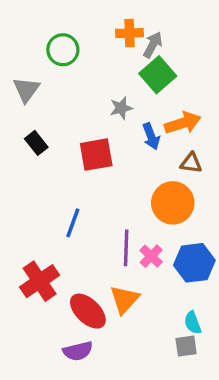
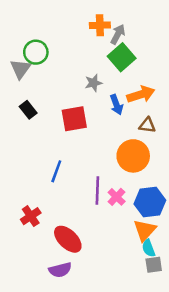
green circle: (63, 50) -> (36, 52), moved
red cross: (40, 281) -> (31, 216), size x0.7
orange triangle: (124, 299) -> (145, 230), moved
gray square: (186, 346) -> (154, 265), moved

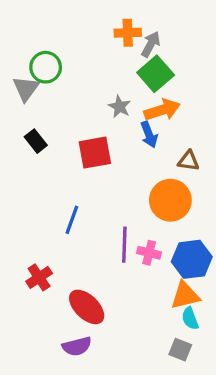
gray star: (93, 83) -> (119, 107), turned -30
orange arrow: (141, 94) -> (162, 110), moved
pink cross: (117, 197) -> (149, 253), turned -30
orange triangle: (145, 230) -> (185, 295), turned 35
gray square: (154, 265) -> (180, 350), moved, turned 30

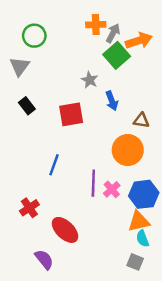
green circle: (46, 67) -> (34, 36), moved
orange arrow: (162, 110) -> (139, 41), moved
pink cross: (149, 253) -> (112, 189), turned 35
purple semicircle: (77, 346) -> (44, 259), moved, turned -115

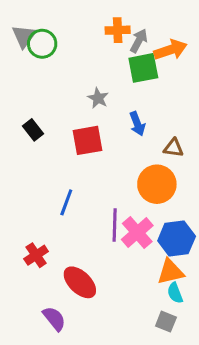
green square: (117, 55) -> (143, 68), turned 30
gray triangle: (20, 66) -> (24, 36), moved
gray star: (90, 80) -> (98, 98), moved
pink cross: (112, 189) -> (137, 233), size x1.5

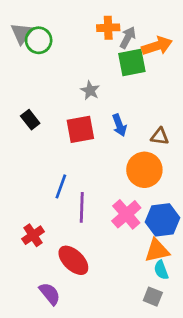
blue arrow: (137, 124) -> (119, 125), moved
purple line: (115, 225) -> (82, 207), moved

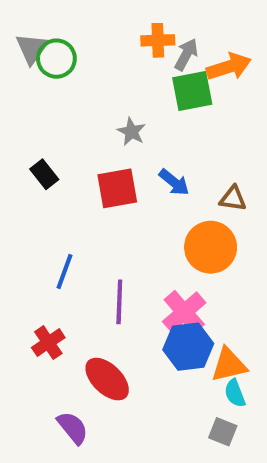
blue arrow: (119, 125) -> (174, 182), turned -30
blue line: (61, 186) -> (65, 272), moved
blue hexagon: (163, 220) -> (188, 347), moved

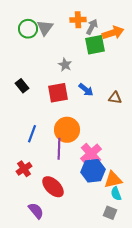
gray triangle: (32, 48) -> (45, 28), moved
orange circle: (211, 247) -> (67, 130), moved

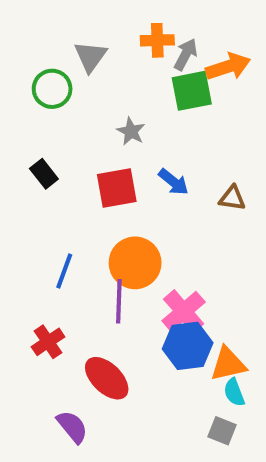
green circle: (28, 29) -> (52, 89), moved

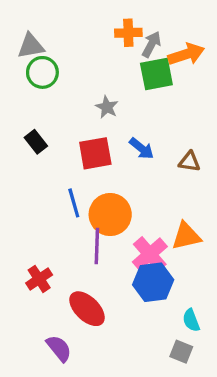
gray triangle: (91, 56) -> (31, 46), moved, turned 44
blue line: (64, 271) -> (74, 203), moved, turned -36
orange triangle: (228, 364) -> (186, 236), moved

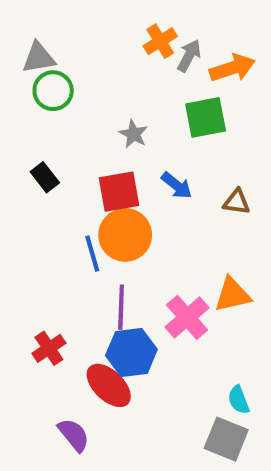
orange cross: (128, 33) -> (160, 41), turned -30
green square: (156, 74) -> (206, 117), moved
orange circle: (110, 215) -> (125, 235), moved
blue hexagon: (153, 282) -> (131, 352), moved
gray square: (181, 352) -> (226, 439), size x1.5

